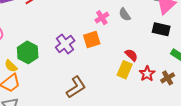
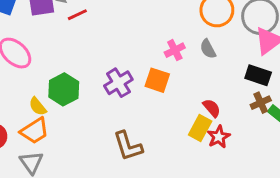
orange square: (92, 40) -> (157, 80), turned 30
red star: (147, 74) -> (219, 137), moved
brown cross: (168, 78) -> (261, 103), moved
brown L-shape: (76, 87) -> (128, 146), turned 100

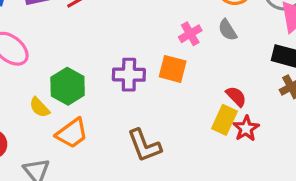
purple cross: (118, 83) -> (129, 75), turned 36
orange trapezoid: (35, 131) -> (72, 133), moved

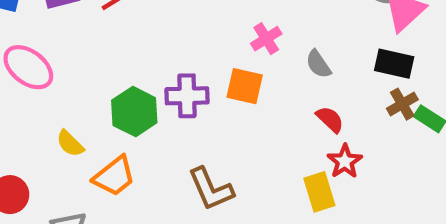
gray semicircle: (228, 30) -> (318, 64), moved
green hexagon: (68, 86) -> (134, 112), moved
yellow rectangle: (224, 120) -> (319, 192), moved, turned -40

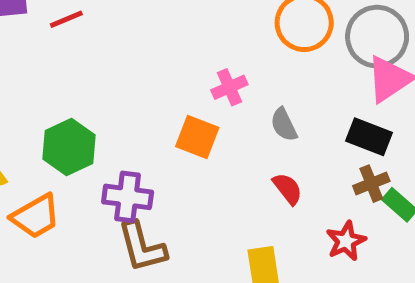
purple cross: (187, 96) -> (128, 197), moved
red star: (345, 161) -> (346, 241), moved

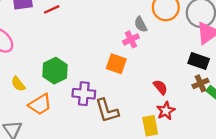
gray semicircle: (284, 125) -> (141, 24), moved
red star: (346, 241) -> (166, 111), moved
brown L-shape: (142, 247) -> (107, 111), moved

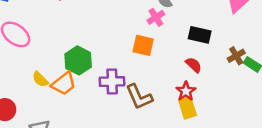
black rectangle: (199, 61) -> (200, 35), moved
orange trapezoid: (40, 104) -> (64, 84), moved
red star: (166, 111) -> (186, 91), moved

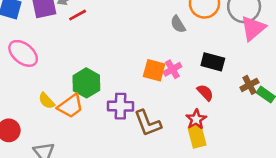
pink cross: (156, 17) -> (172, 69), moved

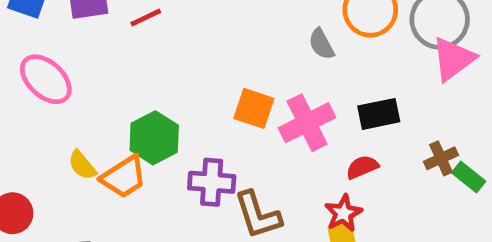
black rectangle: (213, 62) -> (379, 114), turned -30
pink cross: (172, 69) -> (307, 123), size x1.6
orange square: (154, 70) -> (254, 108), moved
red semicircle: (205, 92) -> (362, 167), turned -72

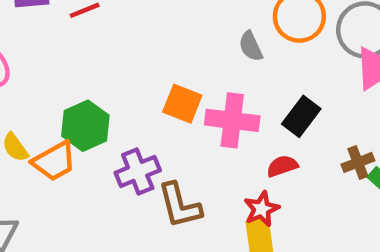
black rectangle: (379, 114) -> (301, 116), turned -45
pink cross: (307, 123) -> (232, 120), turned 30
purple cross: (212, 182) -> (138, 171), turned -30

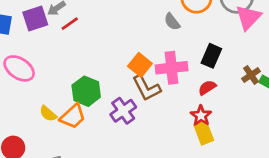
orange square: (182, 104) -> (140, 65), turned 30
brown L-shape: (180, 205) -> (146, 88), moved

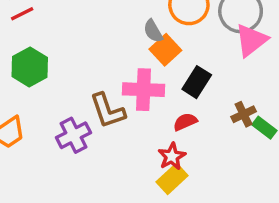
orange square: (140, 65) -> (165, 50), moved
green hexagon: (86, 91) -> (30, 67), moved
yellow rectangle: (204, 133) -> (172, 179), turned 60

